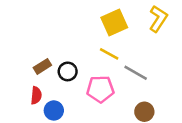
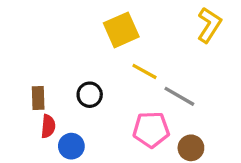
yellow square: (114, 22) -> (121, 30), moved
brown rectangle: (42, 66) -> (38, 98), moved, turned -60
pink pentagon: (100, 89) -> (151, 130), moved

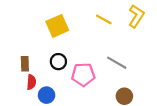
yellow square: (121, 30) -> (57, 26), moved
yellow line: (144, 71) -> (104, 19), moved
pink pentagon: (151, 130) -> (83, 75), moved

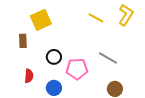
yellow square: (57, 26) -> (41, 20), moved
brown rectangle: (25, 64) -> (23, 41), moved
blue circle: (47, 95) -> (54, 88), moved

